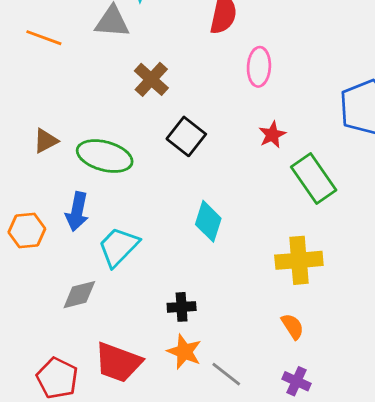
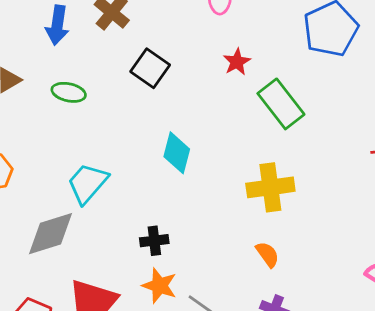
green ellipse: (105, 156) -> (69, 92), size x0.6
blue arrow: (77, 212) -> (57, 25), moved
gray diamond: (79, 295) -> (50, 234), size x1.4

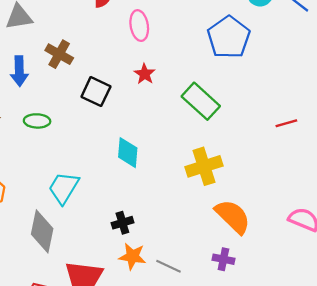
red star: (237, 62) -> (145, 74), moved
gray diamond: (50, 234) -> (42, 231), turned -51
orange semicircle: (267, 254) -> (233, 216), moved, size x1.8

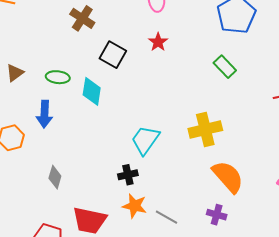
blue arrow: (19, 71) -> (44, 114), moved
green rectangle: (201, 101) -> (225, 67), moved, size x0.7
cyan diamond: (128, 153) -> (92, 91), moved
cyan trapezoid: (64, 188) -> (145, 140), moved
gray diamond: (42, 231) -> (55, 177), size x0.6

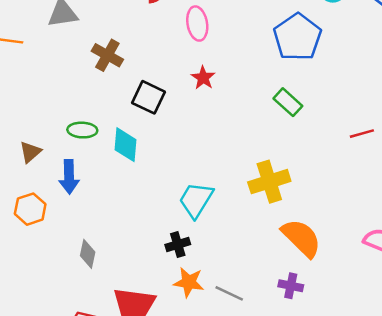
brown triangle: (15, 73) -> (30, 152), moved

